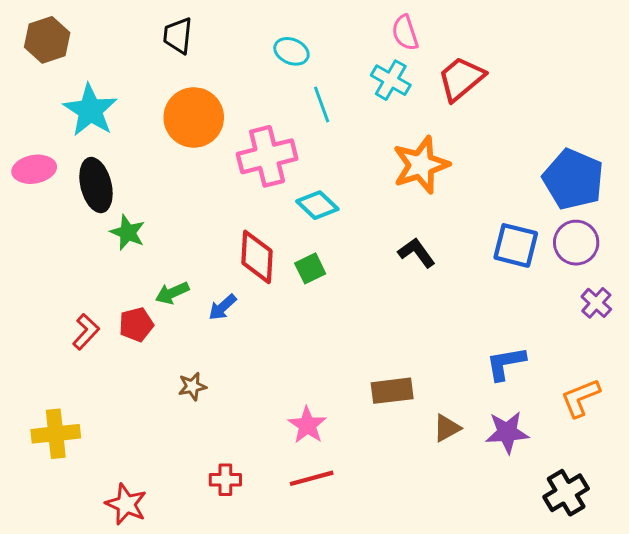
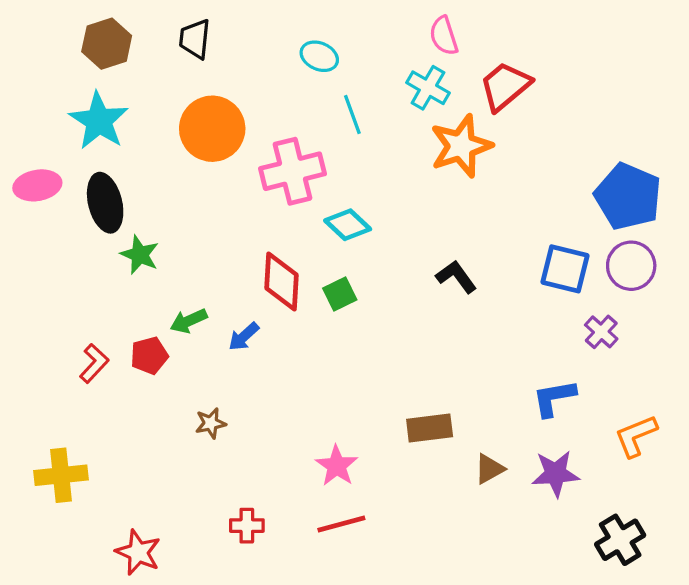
brown hexagon: (47, 40) -> (107, 44), moved
orange star: (421, 165) -> (461, 146), moved
purple cross: (596, 303) -> (601, 332), moved

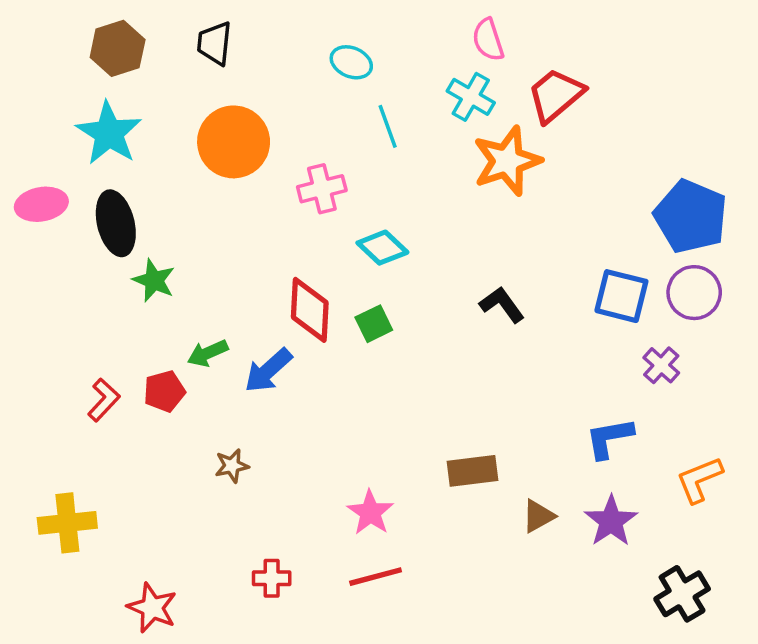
pink cross: (293, 171) -> (322, 189), size x0.7
blue arrow: (244, 337) -> (268, 370), size x1.4
purple star: (556, 474) -> (611, 521), turned -30

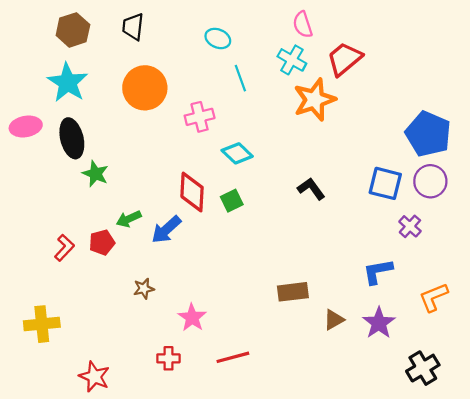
pink star: (370, 512) -> (192, 318), moved

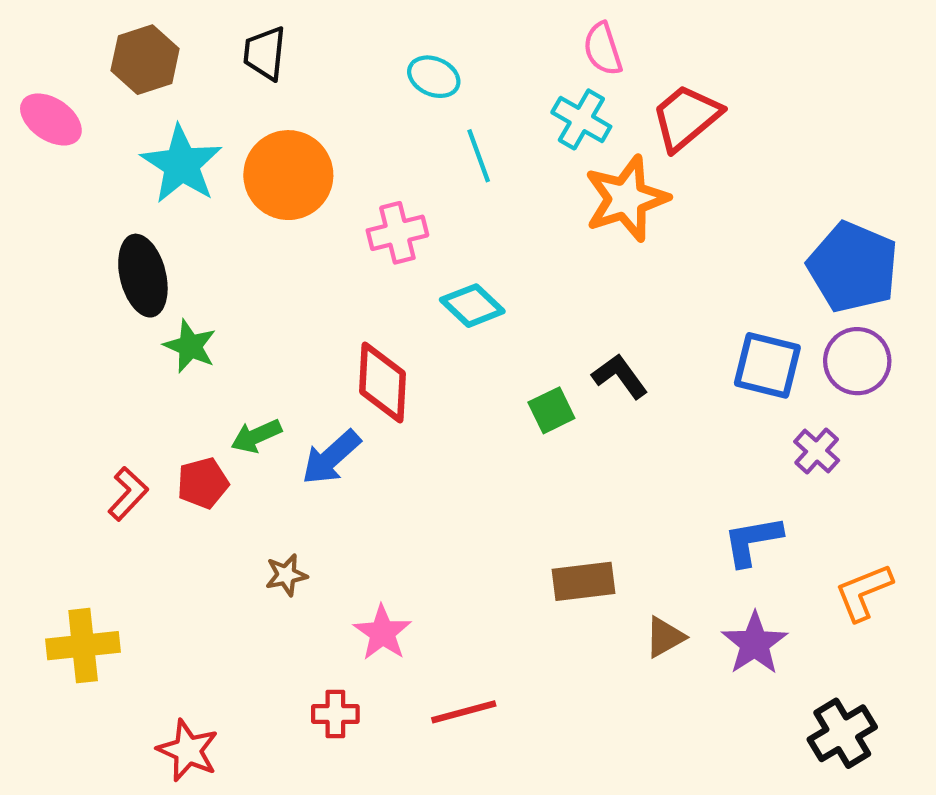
cyan star: (68, 82) -> (181, 164), moved
pink ellipse: (26, 127) -> (51, 119), moved, turned 44
green square: (232, 201) -> (551, 410), moved

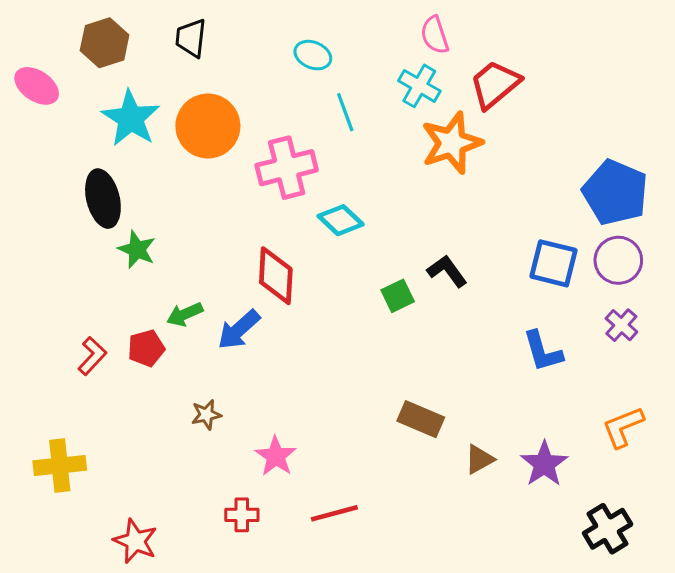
pink cross: (397, 233) -> (287, 168), size x1.4
purple cross: (817, 451) -> (621, 325), moved
blue L-shape: (752, 541) -> (543, 351), moved, turned -96
brown rectangle: (583, 581) -> (421, 419), turned 30

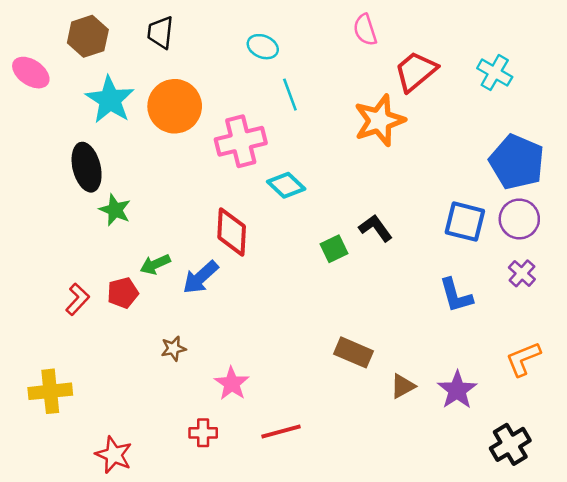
cyan cross: (419, 86) -> (495, 73), moved

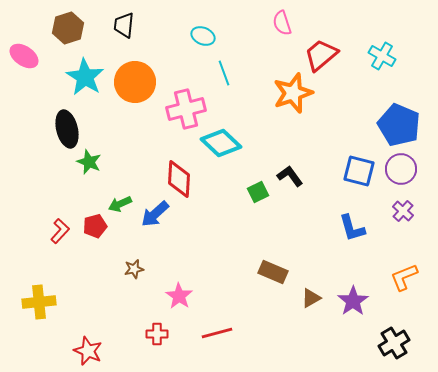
cyan diamond: (286, 185) -> (221, 143), size x1.4

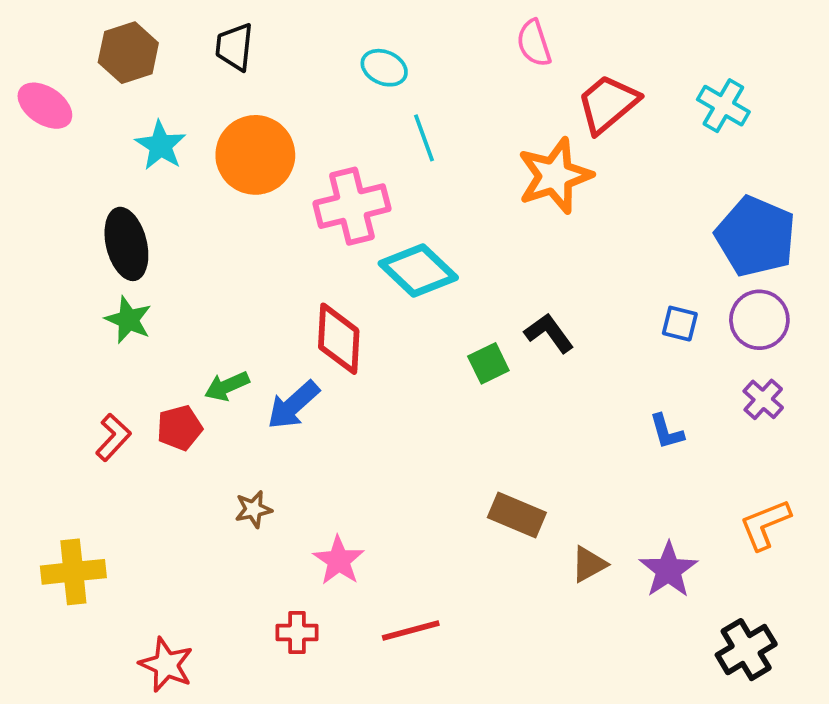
cyan star: (85, 77) -> (161, 145), size x0.7
green star: (89, 162) -> (128, 320), moved
blue square: (359, 171) -> (680, 324), size x0.6
blue L-shape: (352, 228) -> (667, 432), size x0.7

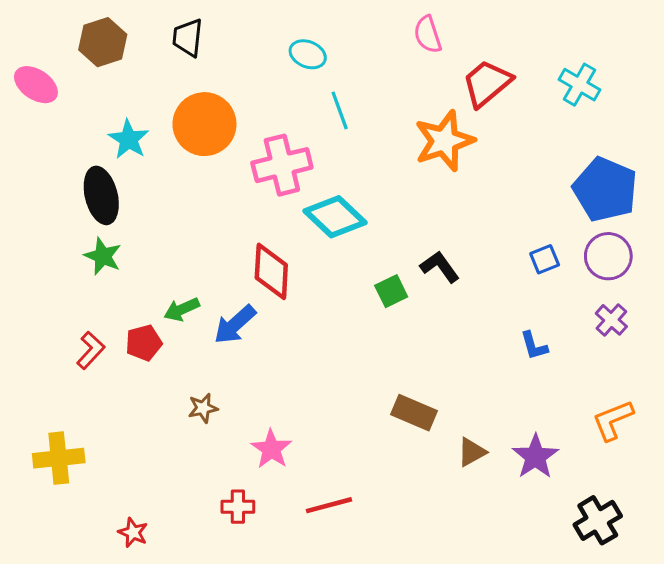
cyan star: (161, 145) -> (129, 139), moved
blue square: (680, 324) -> (545, 259), turned -36
red star: (166, 665) -> (133, 533), size x0.7

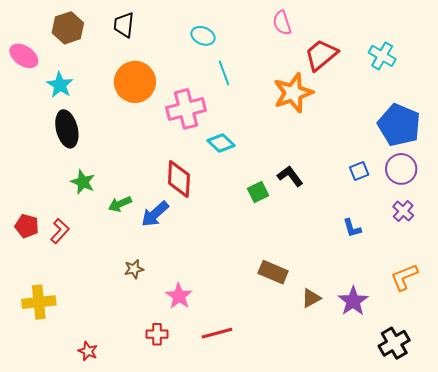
cyan star: (129, 139) -> (60, 85), moved
cyan diamond: (335, 217) -> (221, 143), size x0.7
green star: (103, 256) -> (83, 182), moved
red pentagon: (144, 343) -> (27, 226), moved, turned 30

